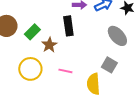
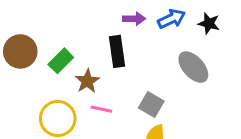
gray square: (109, 65) -> (151, 104), moved
pink line: (65, 71) -> (101, 109), moved

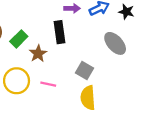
pink line: (101, 109) -> (48, 84), moved

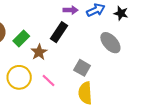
black rectangle: (60, 32) -> (59, 32), turned 42
pink line: (48, 84) -> (49, 80), turned 32

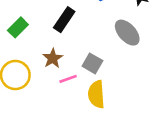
brown star: (39, 52) -> (53, 58), moved
pink line: (49, 80) -> (68, 79), moved, turned -64

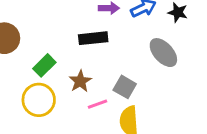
black rectangle: (64, 20) -> (93, 38), turned 50
green rectangle: (18, 27) -> (44, 65), moved

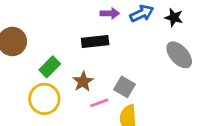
gray ellipse: (163, 53) -> (179, 55), moved

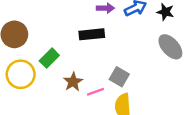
brown star: (83, 82) -> (73, 82), moved
yellow circle: (44, 99) -> (21, 74), moved

